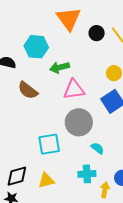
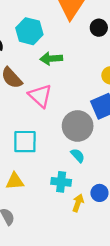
pink triangle: (74, 90) -> (40, 96), moved, turned 40
gray circle: (79, 122) -> (78, 126), moved

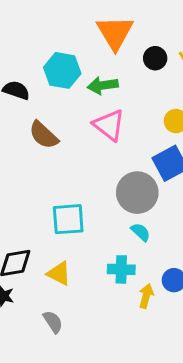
green arrow: (51, 59) -> (103, 85), moved
pink triangle: (40, 96) -> (109, 125), moved
yellow triangle: (15, 181) -> (59, 273), turned 36

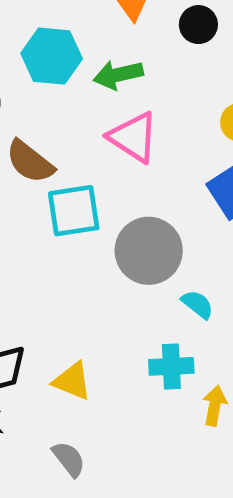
gray circle: (137, 193) -> (149, 251), moved
cyan square: (68, 219) -> (74, 211), moved

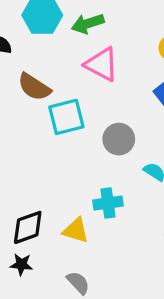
gray circle: (149, 251) -> (119, 139), size x0.7
cyan cross: (171, 366) -> (108, 203), moved

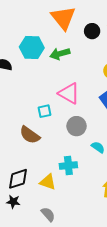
pink triangle: (102, 64) -> (69, 93), moved
brown semicircle: (34, 87) -> (30, 135), moved
cyan square: (66, 117) -> (45, 111), size x0.6

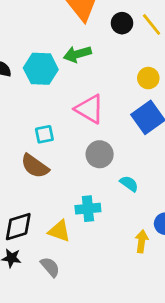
cyan hexagon: (32, 47) -> (41, 69), moved
cyan square: (45, 111) -> (44, 134), moved
gray semicircle: (48, 214) -> (50, 267), moved

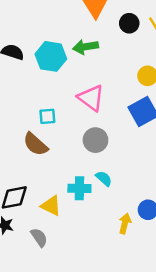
cyan semicircle: (129, 184) -> (104, 178), moved

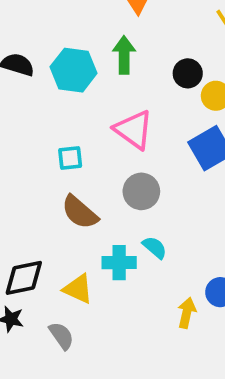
black circle: (129, 23) -> (188, 73), moved
green arrow: (85, 47) -> (124, 55), turned 100
brown semicircle: (35, 144) -> (80, 212), moved

